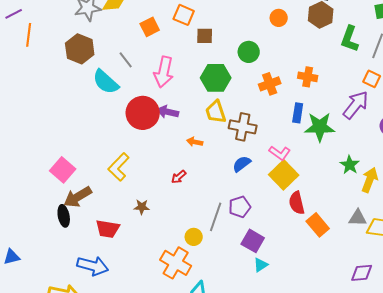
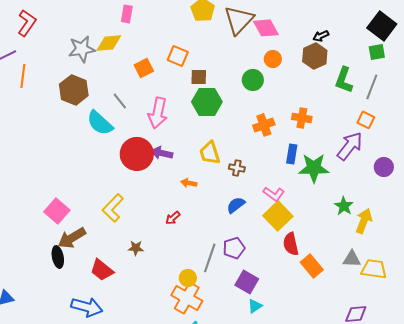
green circle: (249, 52) -> (253, 80), moved
green hexagon: (216, 78) -> (207, 102), moved
brown cross: (243, 127) -> (237, 168), size x0.6
red trapezoid: (108, 229) -> (102, 270), turned 30
orange cross: (176, 263) -> (187, 298), moved

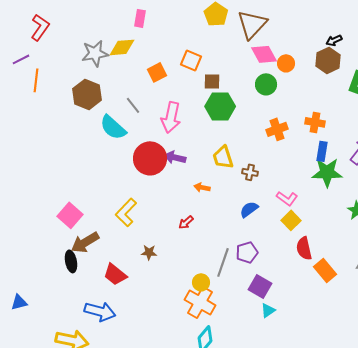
pink diamond: (266, 28) -> (264, 54), moved
blue rectangle: (292, 154) -> (322, 151), moved
yellow square: (278, 216) -> (291, 220), size x0.7

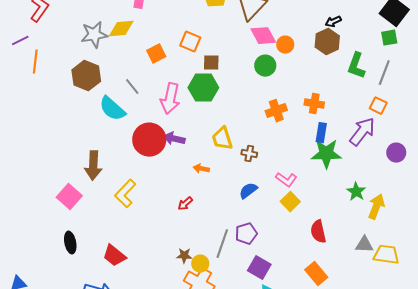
green hexagon: (220, 106) -> (203, 88), moved
brown arrow: (85, 242) -> (93, 166), moved, turned -56
red semicircle: (304, 248) -> (318, 232), moved
brown star: (149, 252) -> (184, 256), moved
orange rectangle: (325, 270) -> (316, 274), moved

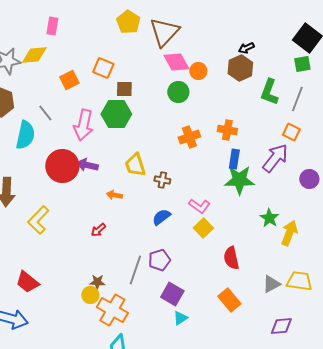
cyan semicircle: (112, 109) -> (25, 135), turned -120
gray triangle: (364, 245) -> (271, 284), moved, turned -30
yellow circle: (200, 264) -> (90, 295), moved

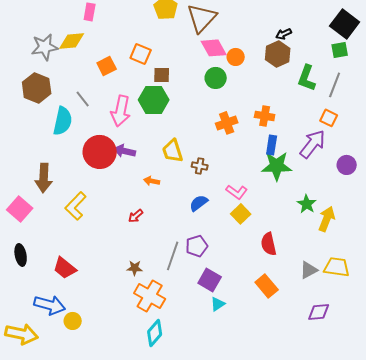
yellow circle: (90, 295) -> (73, 321), moved

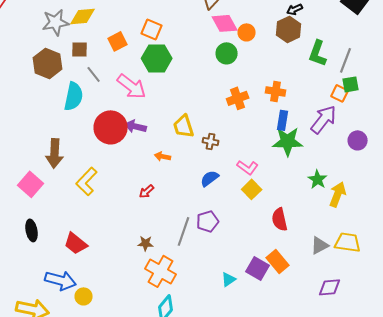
green square: (340, 50) -> (351, 84), moved
brown square: (162, 75) -> (80, 49), moved
green hexagon: (154, 100) -> (157, 58), moved
pink arrow: (121, 111) -> (132, 86), turned -64
purple square: (210, 280) -> (258, 268), moved

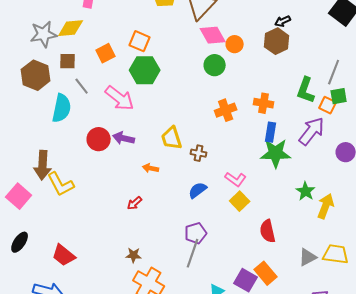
green L-shape: (318, 53) -> (306, 90), moved
red circle: (111, 127) -> (99, 139), size x0.7
yellow L-shape: (87, 181) -> (61, 184), moved, turned -72
black ellipse: (32, 230) -> (20, 242), turned 45
gray line: (184, 231) -> (193, 253), moved

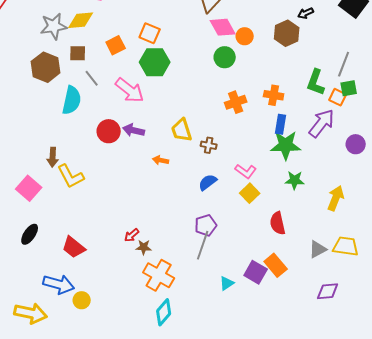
black arrow: (283, 21) -> (306, 13), moved
brown arrow: (43, 165) -> (53, 157), size x0.7
green star: (306, 191) -> (295, 180), moved, turned -30
red arrow: (135, 203) -> (132, 235), moved

